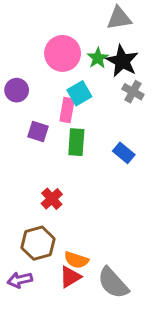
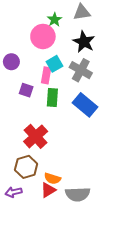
green star: (98, 58) -> (54, 20), moved
gray cross: (133, 92) -> (81, 70), moved, size x1.5
blue rectangle: (124, 153) -> (85, 105), size x1.6
red cross: (52, 199) -> (36, 136), size x1.6
gray semicircle: (113, 283) -> (78, 194), turned -50

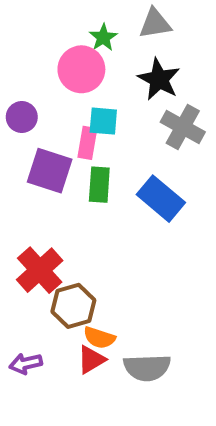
cyan square: (54, 64) -> (103, 121), turned 35
gray cross: (81, 70) -> (183, 127), moved
purple square: (26, 90) -> (50, 171), size x1.6
red cross: (36, 136) -> (40, 270), moved
brown hexagon: (26, 167) -> (73, 306), moved

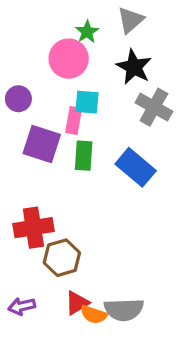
gray triangle: (155, 24) -> (131, 20), turned -32
red cross: (40, 270) -> (33, 228), turned 33
orange semicircle: (99, 338) -> (94, 315), moved

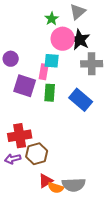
pink circle: (69, 59) -> (63, 39), moved
gray cross: (154, 107) -> (92, 64), turned -30
purple arrow: (22, 306) -> (13, 159), moved

